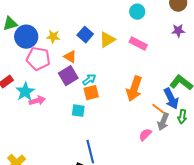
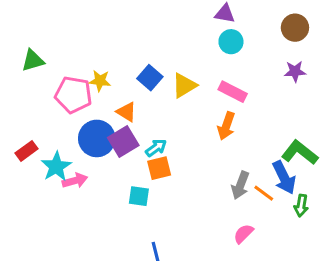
blue circle: (26, 37) -> (97, 138), moved
pink pentagon: (38, 59) -> (73, 95), moved
orange arrow: (134, 89) -> (226, 126), moved, size x0.7
gray arrow: (163, 122) -> (240, 185), moved

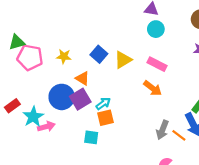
pink pentagon: (73, 95) -> (30, 58), moved
orange arrow: (226, 126) -> (153, 88), turned -72

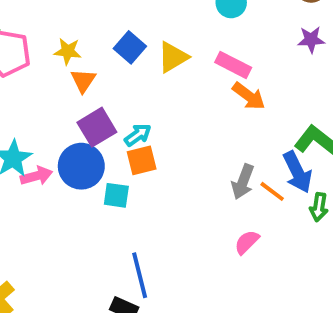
orange triangle: (82, 78) -> (83, 80), moved, turned 32
orange arrow: (153, 88) -> (249, 96), moved
blue circle: (62, 97) -> (81, 166), moved

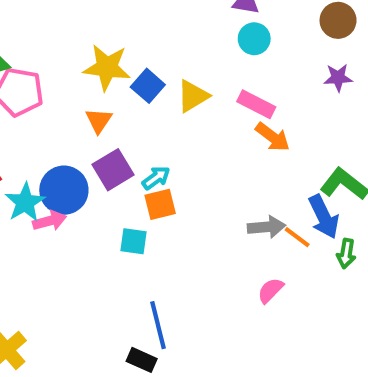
yellow star: (68, 51) -> (107, 67), moved, size x1.6
blue circle: (81, 166) -> (64, 190), moved
gray arrow: (243, 182) -> (266, 227), turned -116

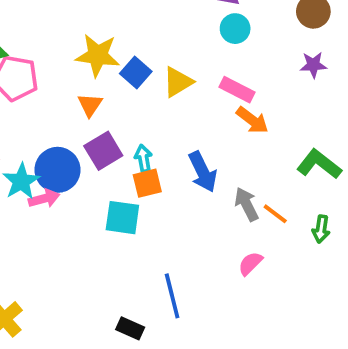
cyan arrow: (156, 178) -> (143, 158), turned -64
blue arrow: (324, 217) -> (203, 172), moved
gray arrow: (266, 227) -> (247, 204), turned -112
cyan square: (133, 241) -> (122, 218), size x1.4
blue line: (158, 325) -> (172, 296), moved

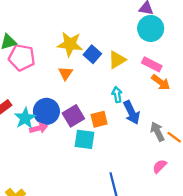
cyan circle: (235, 29) -> (151, 28), size x1.5
purple square: (103, 151) -> (73, 116), moved
cyan arrow: (143, 158) -> (117, 95), moved

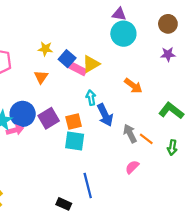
yellow star: (70, 44) -> (45, 49), size x0.6
pink rectangle: (152, 64) -> (77, 68), moved
cyan square: (85, 139) -> (75, 141), moved

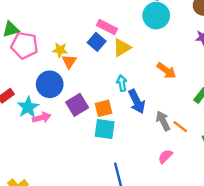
yellow star: (45, 49) -> (60, 50), moved
pink rectangle: (77, 68) -> (107, 27), moved
blue circle: (23, 114) -> (50, 84), moved

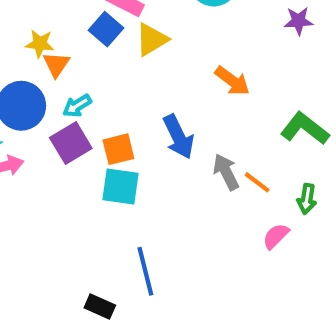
cyan arrow: (122, 83) -> (77, 106), moved, turned -112
pink semicircle: (165, 156) -> (276, 236), moved

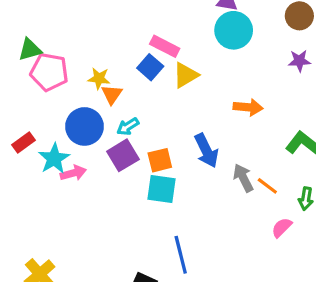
orange arrow: (232, 81) -> (248, 107), turned -32

